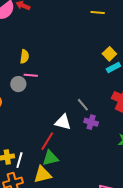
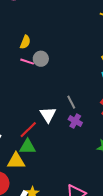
gray circle: (18, 84) -> (41, 59), moved
white triangle: (63, 122) -> (48, 115), turned 30

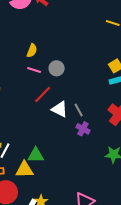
gray circle: (41, 59) -> (57, 68), moved
white triangle: (48, 115) -> (60, 109), moved, turned -30
red line: (28, 130) -> (43, 95), moved

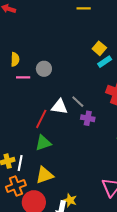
red line: (43, 95) -> (41, 119), moved
green triangle: (36, 155) -> (43, 143), moved

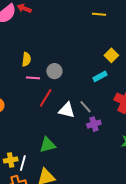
cyan rectangle: (105, 62) -> (100, 76), moved
purple cross: (88, 118) -> (94, 124), turned -32
red line: (41, 119) -> (46, 98), moved

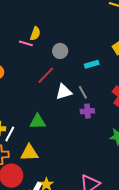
cyan rectangle: (100, 76) -> (92, 64), moved
pink line: (33, 78) -> (26, 43), moved
white triangle: (67, 110) -> (64, 92), turned -42

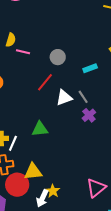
yellow semicircle: (35, 34) -> (11, 40), moved
purple cross: (87, 111) -> (89, 115), turned -32
yellow triangle: (29, 153) -> (33, 172), moved

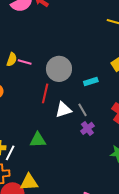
yellow semicircle: (11, 40) -> (12, 59), moved
gray circle: (58, 57) -> (59, 69), size x1.6
red line: (45, 82) -> (45, 93), turned -30

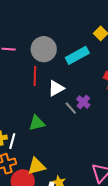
cyan rectangle: (91, 82) -> (77, 55), size x1.6
gray line: (83, 110) -> (71, 108), moved

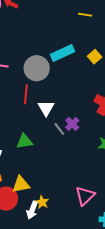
cyan rectangle: (77, 55) -> (62, 53), moved
white triangle: (56, 88) -> (46, 108), turned -36

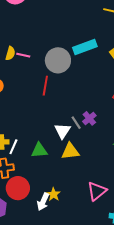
white triangle: (46, 108) -> (63, 131), moved
green triangle: (24, 141) -> (39, 150), moved
yellow triangle: (21, 184) -> (70, 151), moved

